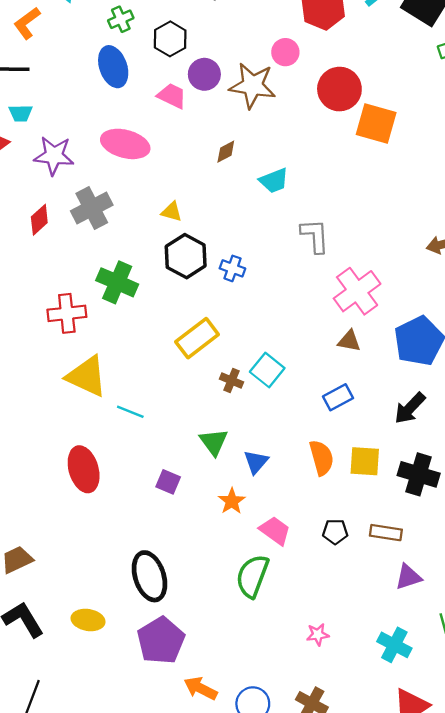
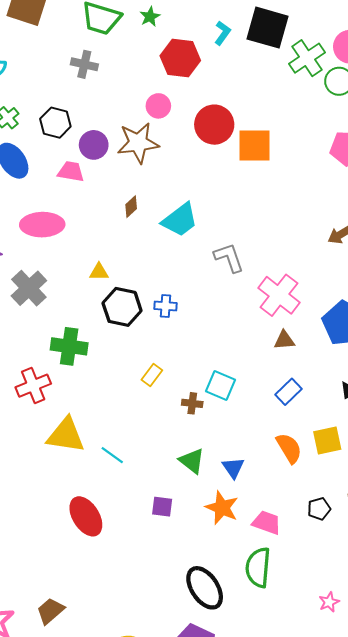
cyan trapezoid: (274, 181) -> (180, 220), size x1.4
yellow rectangle: (197, 338) -> (152, 375), size x0.6
cyan line: (130, 412) -> (112, 455), turned 30
orange star: (232, 501) -> (222, 508), size x1.4
black ellipse: (149, 576) -> (205, 588), moved

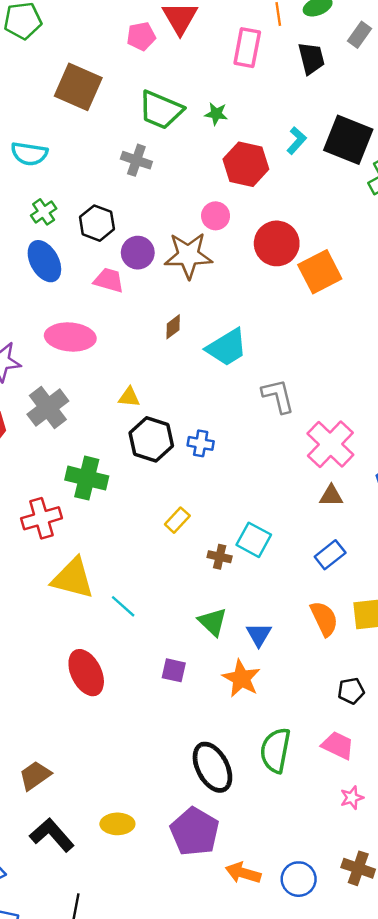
green star: (150, 17) -> (216, 114), turned 30
orange square: (254, 145) -> (320, 272), turned -33
pink trapezoid: (267, 523) -> (338, 745), moved

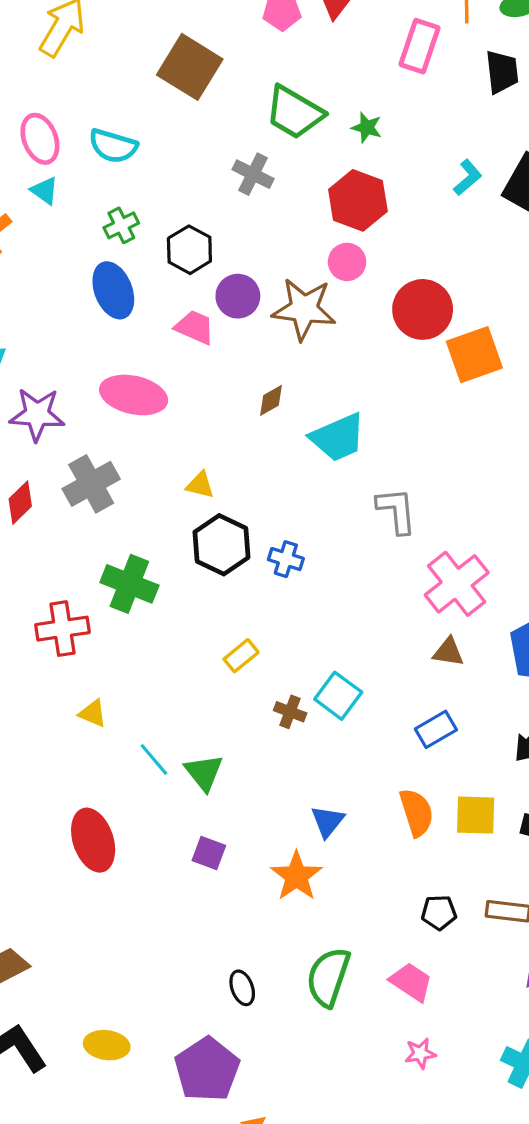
red hexagon: (246, 164) -> (358, 200), moved
yellow triangle: (73, 578) -> (93, 713), size x0.5
green triangle: (213, 622) -> (204, 772), moved
black ellipse: (212, 767) -> (242, 988), size x0.5

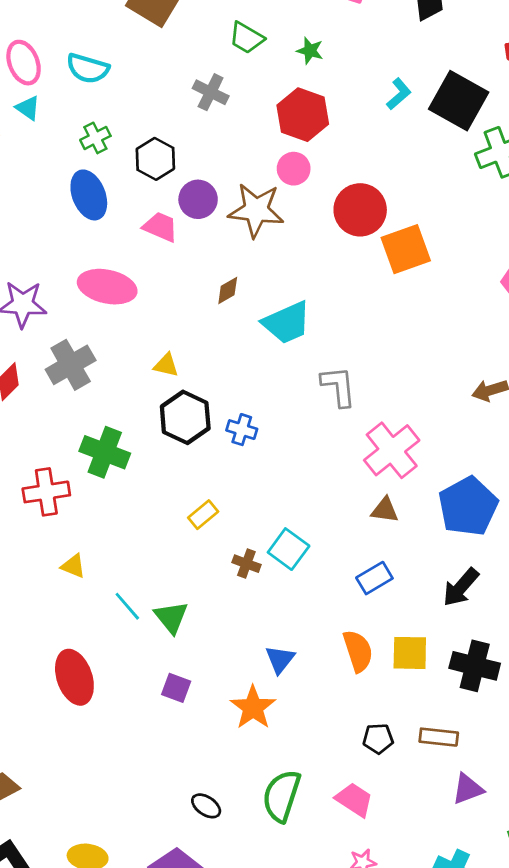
green trapezoid: (294, 112) -> (246, 38), size x0.7
black ellipse: (242, 988) -> (206, 806), turned -36

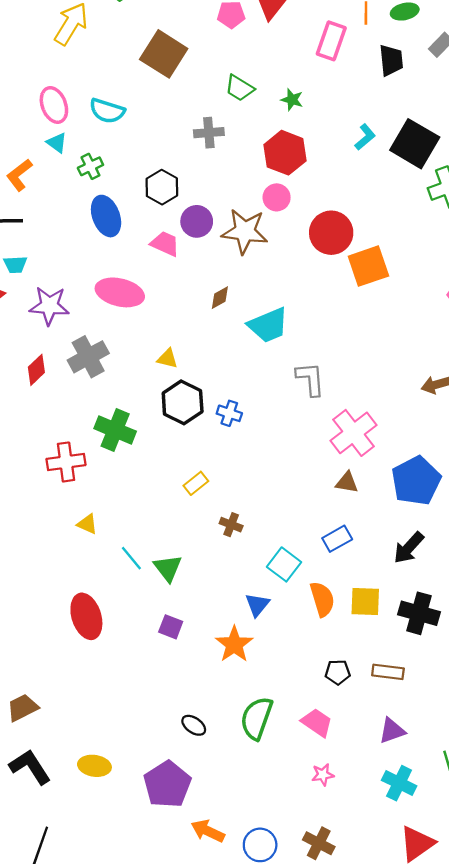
gray cross: (211, 92) -> (209, 133), turned -32
green cross: (95, 138) -> (90, 166), moved
cyan square: (289, 549) -> (284, 564), moved
purple triangle: (468, 789) -> (392, 731), moved

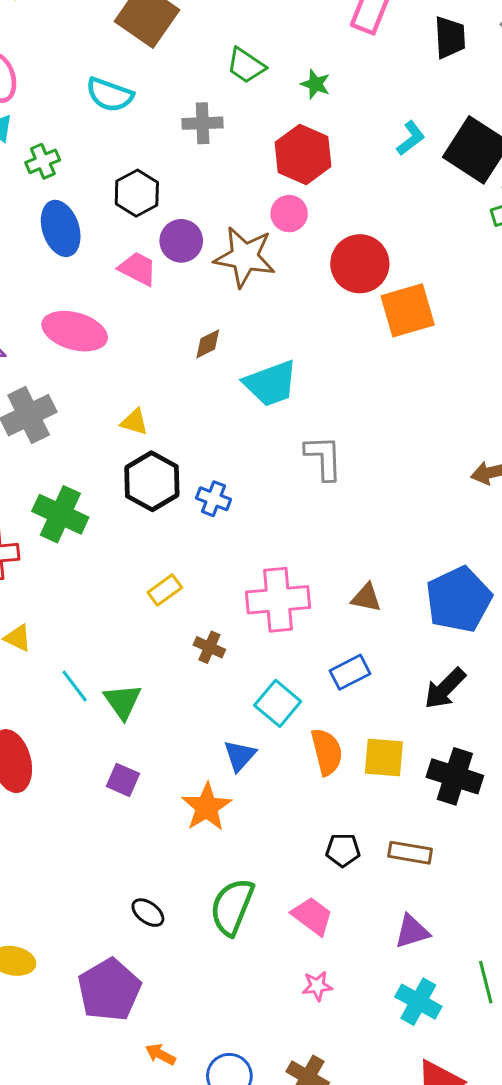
cyan semicircle: (107, 111) -> (110, 95), moved
pink cross: (354, 433) -> (278, 600), moved, turned 30
orange arrow: (208, 831) -> (161, 1054), size x0.7

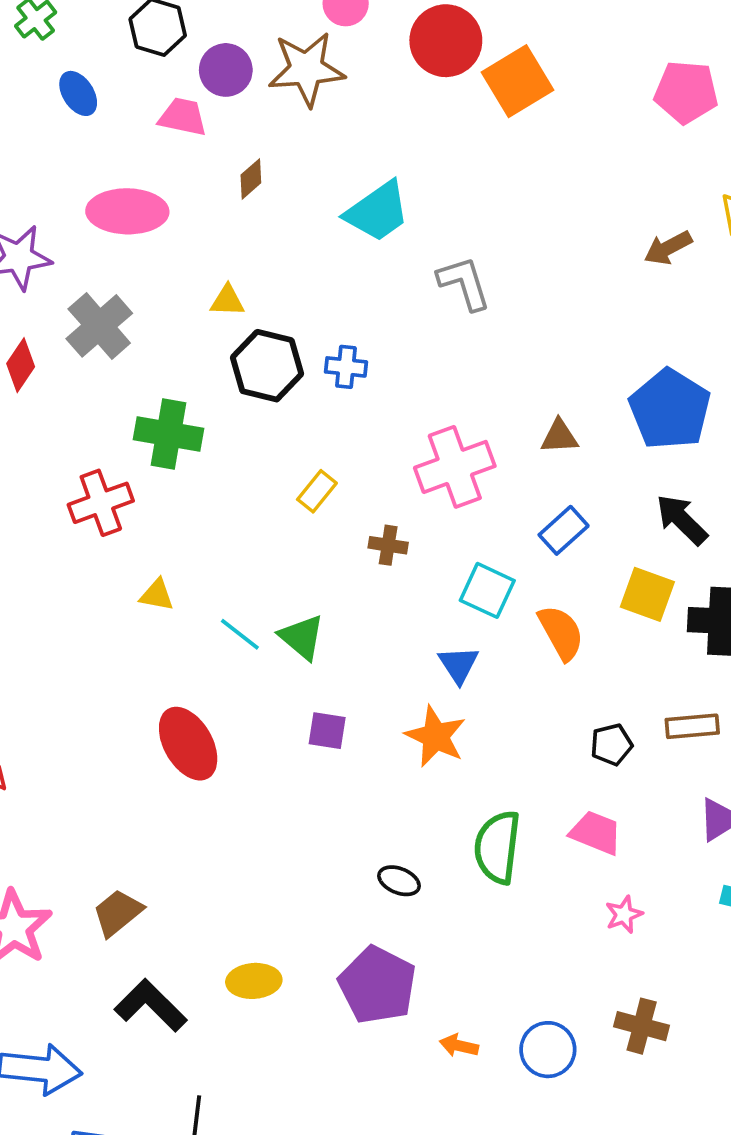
blue ellipse: (61, 228) -> (78, 93), size x0.7
brown diamond: (208, 344) -> (251, 179), moved
black arrow: (445, 688) -> (682, 520), turned 105
yellow square: (384, 758) -> (647, 594), moved, turned 30

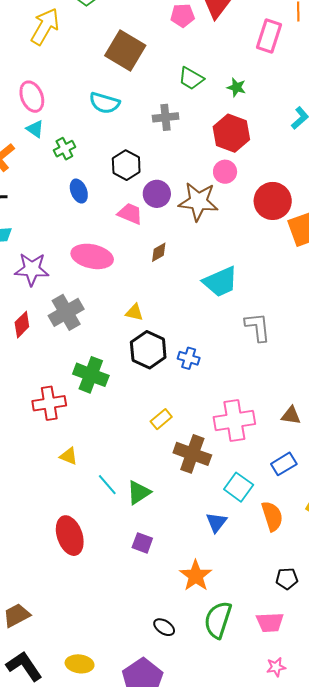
brown cross: (388, 545) -> (192, 454), size x1.8
green triangle: (302, 637) -> (139, 492), turned 36
orange star: (436, 736) -> (196, 576), moved
pink trapezoid: (596, 833) -> (270, 622), turned 144

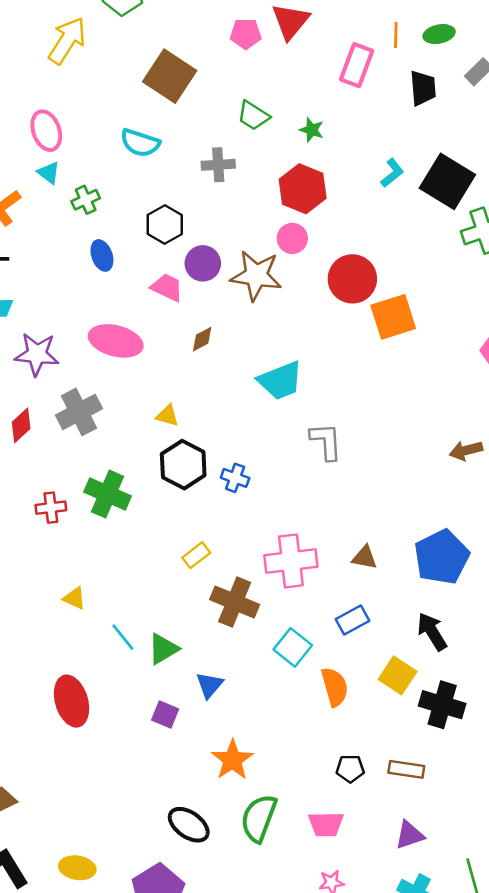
red cross: (49, 403) -> (51, 508), moved, size x0.7
blue triangle: (216, 522) -> (209, 685), moved
black ellipse: (164, 627) -> (189, 825), size x1.5

